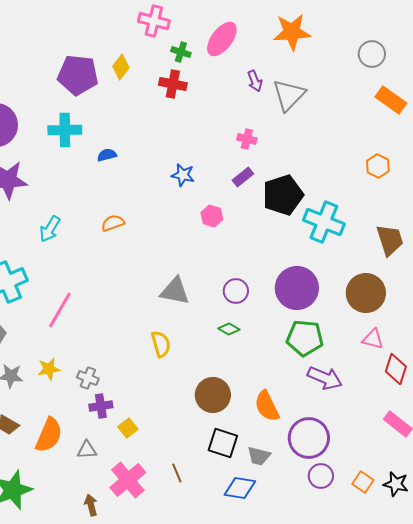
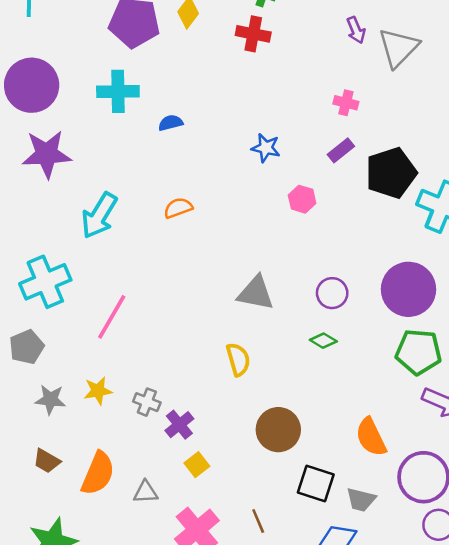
cyan arrow: (50, 229) -> (99, 215), size x1.4
brown circle: (213, 395) -> (278, 430), moved
purple cross: (101, 406) -> (179, 425), moved, turned -30

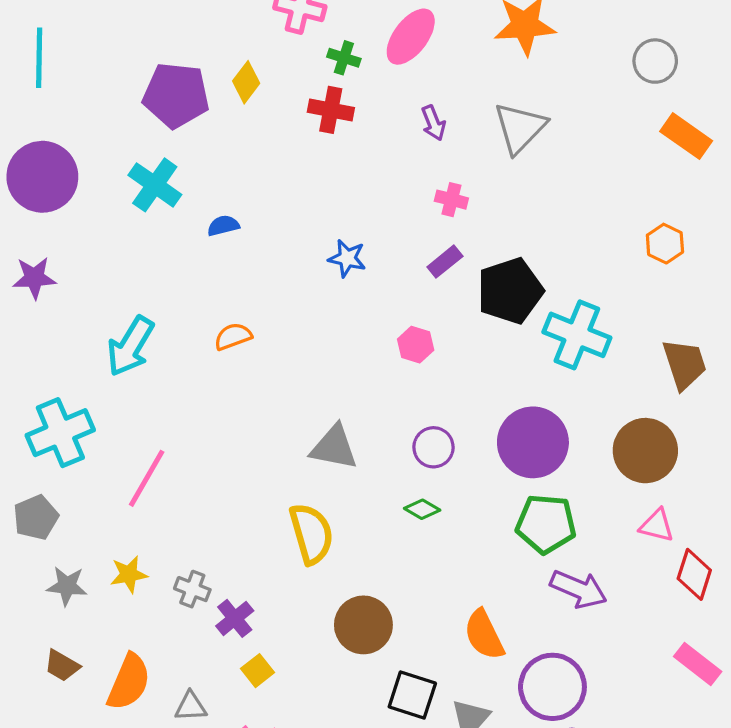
purple arrow: (356, 30) -> (434, 123), moved
cyan cross: (118, 91) -> (155, 185), turned 36
purple star: (47, 154) -> (34, 278), moved, size x0.7
pink hexagon: (302, 199) -> (416, 345), moved
yellow semicircle: (238, 359) -> (311, 534), size x1.4

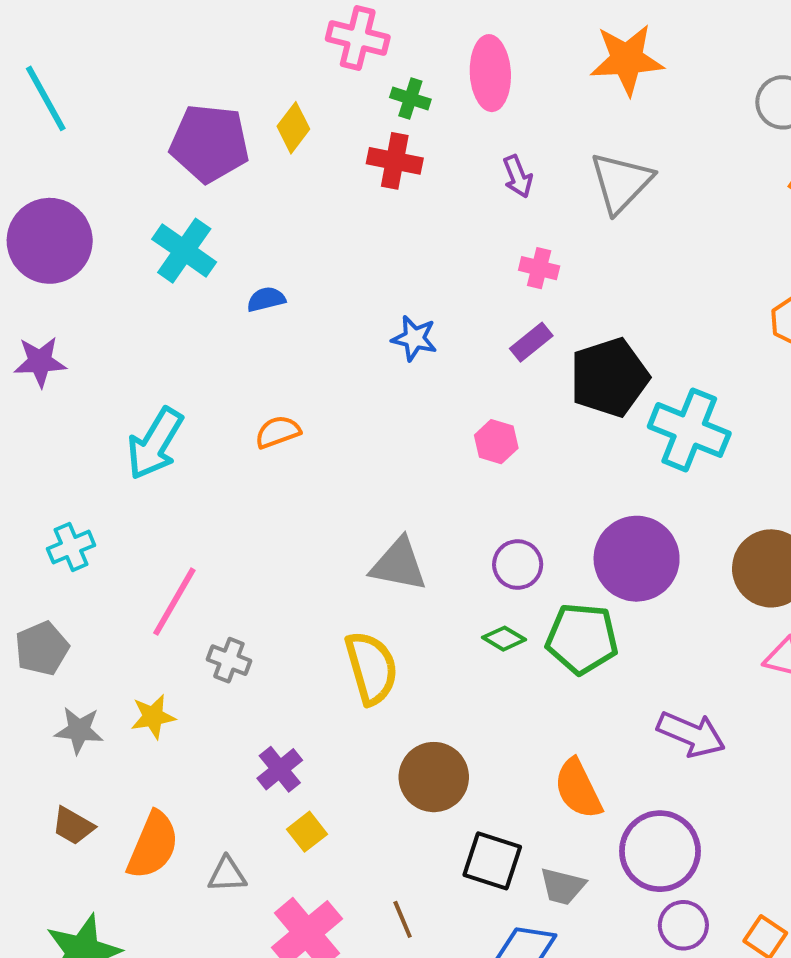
pink ellipse: (411, 37) -> (490, 73), turned -40
cyan line: (39, 58) -> (46, 98), turned -30
cyan cross: (60, 433) -> (71, 547), size x0.6
green pentagon: (546, 524) -> (582, 639), moved
gray cross: (192, 589) -> (229, 660), moved

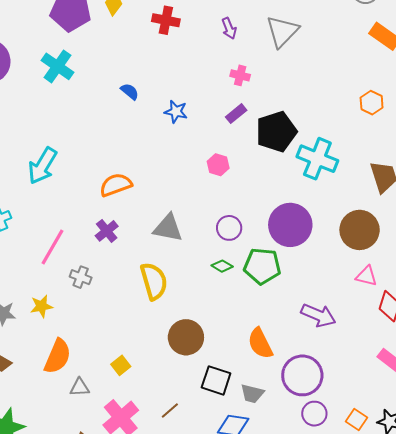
blue semicircle: (266, 299) -> (130, 91), moved, turned 54
orange semicircle: (278, 432) -> (116, 185), moved, size x1.4
purple cross: (280, 769) -> (107, 231), moved
orange semicircle: (153, 845) -> (58, 356), moved
brown line: (403, 919) -> (170, 411), turned 72

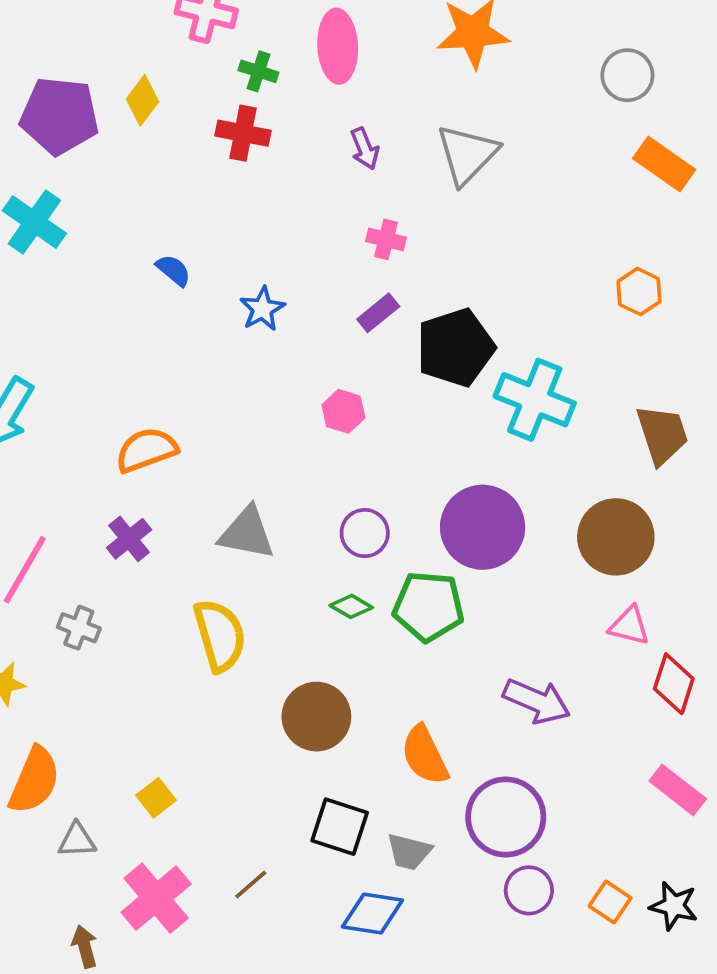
blue star: (176, 112) -> (262, 309), turned 30
brown circle: (186, 337) -> (316, 717), moved

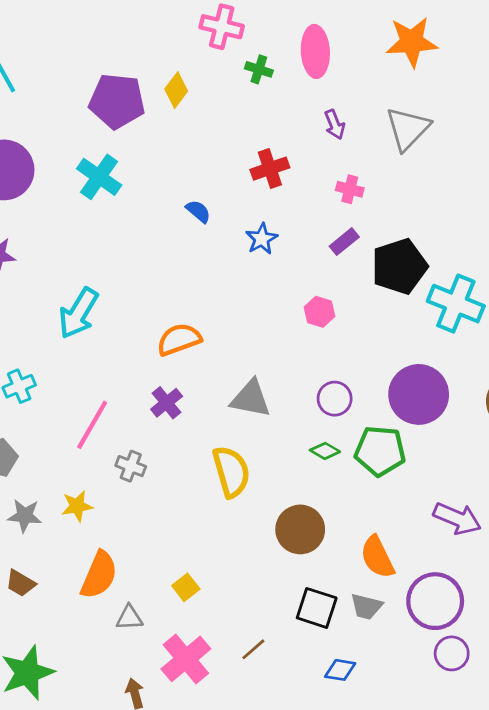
red cross: (243, 133) -> (270, 169), moved, turned -30
gray trapezoid: (409, 852) -> (366, 607), moved
blue diamond: (372, 914) -> (340, 670), size x0.7

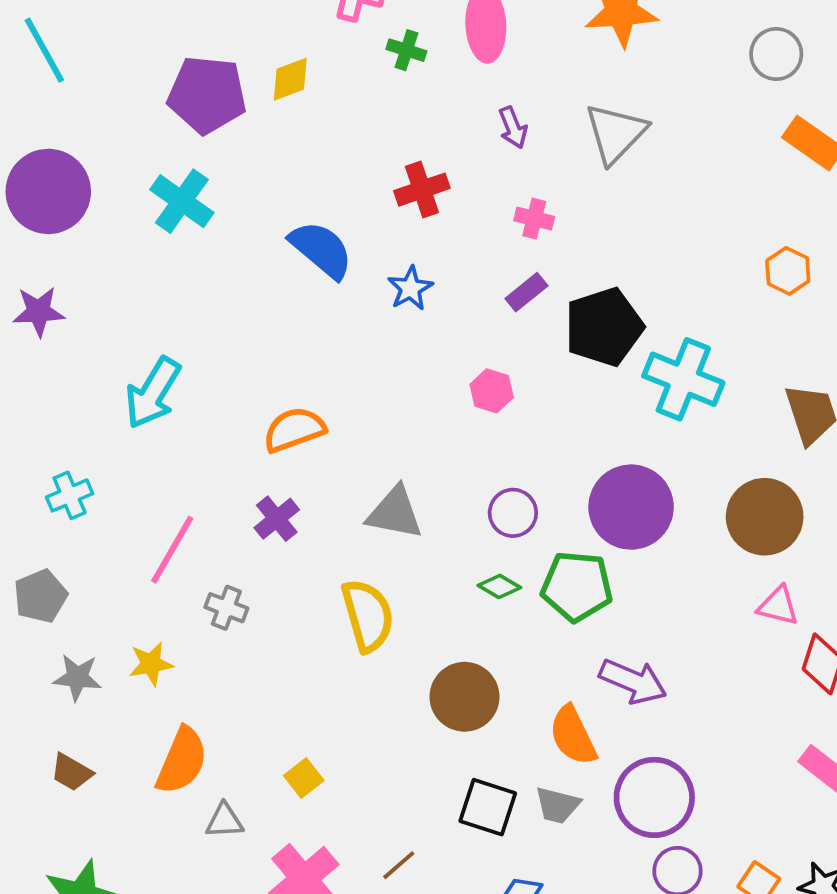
yellow diamond: (176, 90) -> (290, 79), turned 32
blue semicircle: (198, 211) -> (321, 250), size x1.8
purple arrow: (457, 518) -> (633, 681), moved

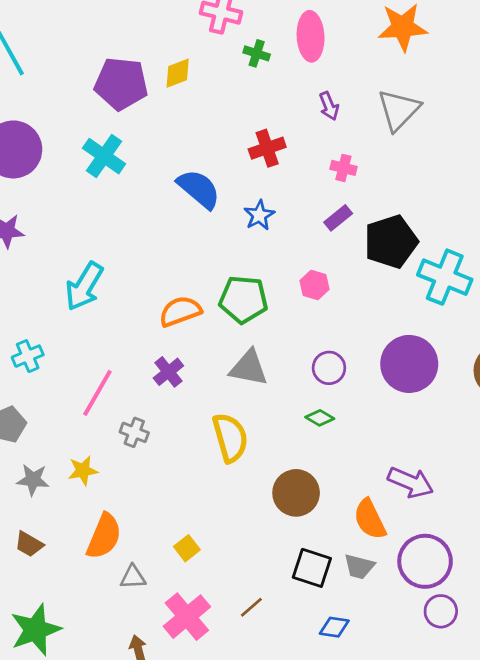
green pentagon: (577, 586) -> (243, 299), moved

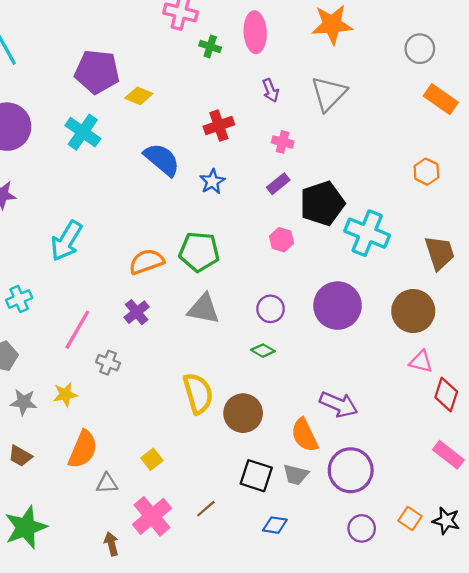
yellow diamond: (178, 73) -> (139, 96), moved, turned 44
pink hexagon: (315, 285) -> (282, 240), moved
yellow semicircle: (230, 438) -> (198, 393), moved
purple circle: (441, 611) -> (362, 528), moved

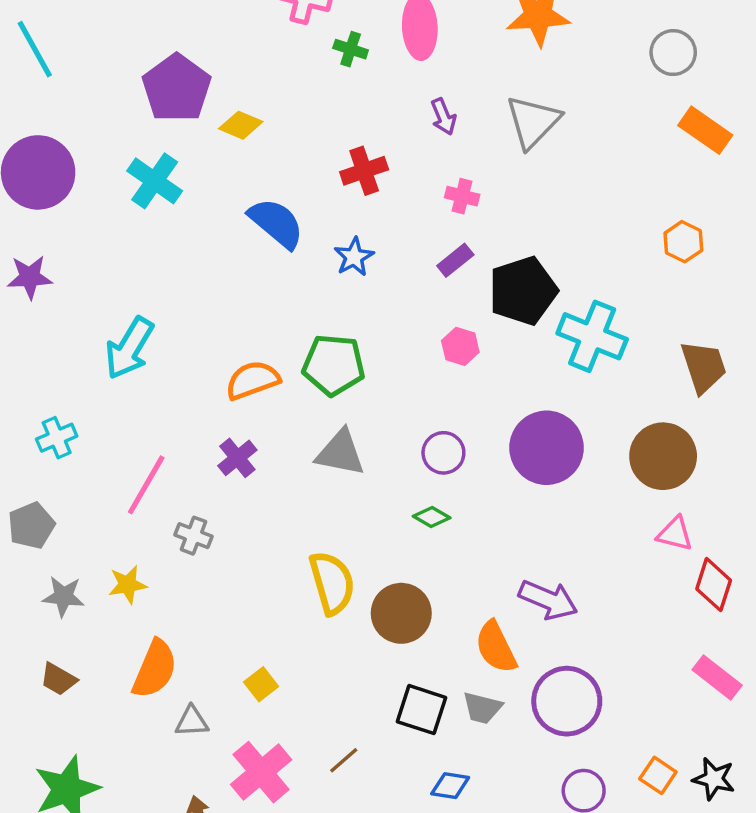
purple pentagon: (97, 72) -> (177, 88), turned 30

